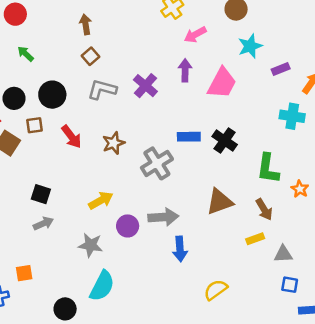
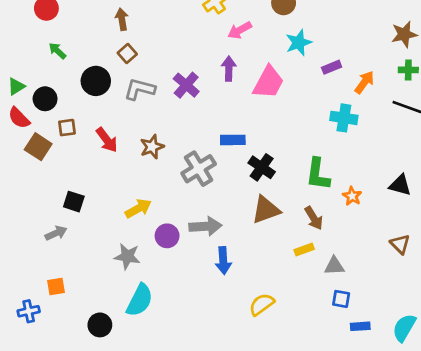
black circle: (52, 95) -> (96, 81), moved
black cross: (225, 140) -> (262, 167), moved
gray arrow: (43, 223) -> (56, 233), moved

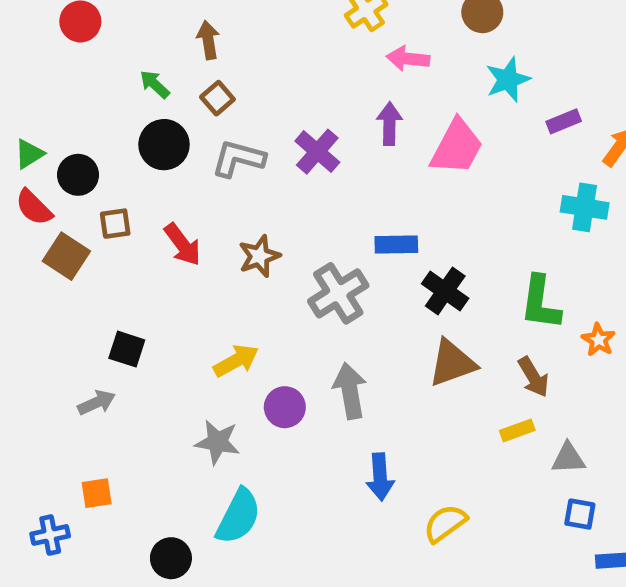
pink arrow: (240, 30) -> (408, 59), turned 35
green arrow: (57, 51) -> (155, 84), moved
gray arrow: (205, 226) -> (350, 391), turned -96
blue arrow: (223, 261) -> (380, 477), moved

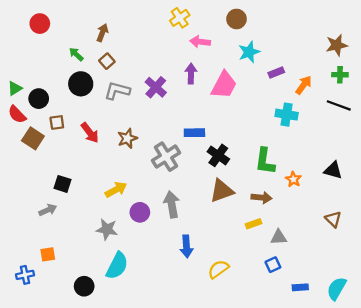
brown arrow: (208, 40) -> (102, 33), turned 30
brown arrow: (533, 377) -> (262, 198), turned -54
blue square: (580, 514) -> (273, 265), moved, turned -35

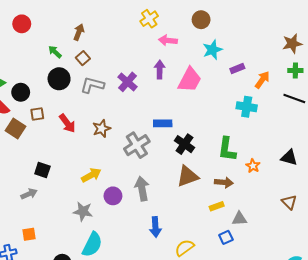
blue square: (273, 265) -> (226, 237), moved

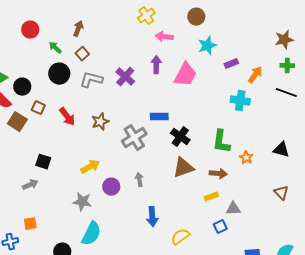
red circle: (22, 24) -> (30, 30), moved
brown square: (37, 114) -> (38, 108), turned 32
gray arrow: (142, 189) -> (139, 180), size x0.6

